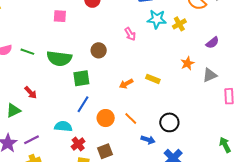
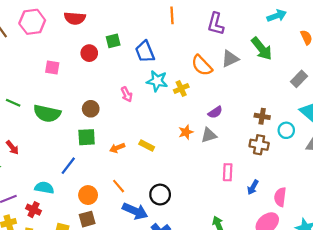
gray triangle: (210, 75) -> (209, 135), moved
green square: (81, 78) -> (87, 137), moved
orange circle: (106, 118) -> (88, 195), moved
blue arrow: (148, 140) -> (135, 211), size x1.6
red cross: (78, 144) -> (34, 210), moved, turned -32

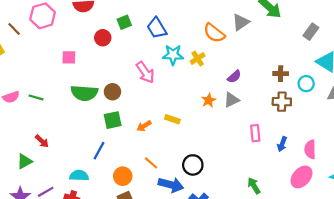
pink arrow: (127, 94) -> (145, 72), size x1.5
green semicircle: (47, 113) -> (84, 93), moved

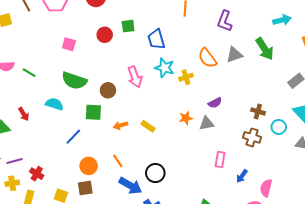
brown circle: (112, 92) -> (108, 90), moved
cyan semicircle: (79, 176) -> (54, 104), moved

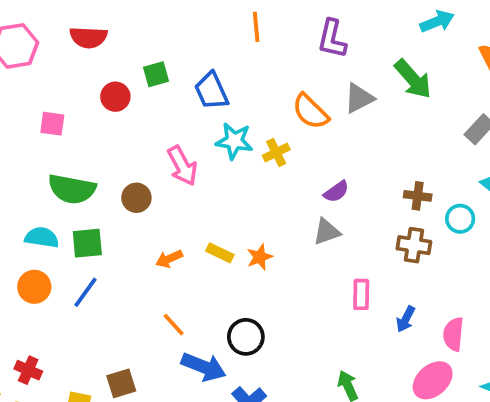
green square: (93, 112) -> (87, 243), moved
orange star: (186, 118) -> (260, 257), moved
orange circle: (89, 166) -> (34, 287), moved

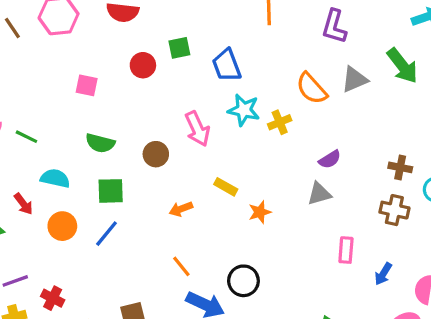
green semicircle: (72, 189) -> (100, 143), size x0.7
cyan semicircle: (42, 237) -> (55, 178), moved
yellow rectangle: (220, 253) -> (226, 187), moved

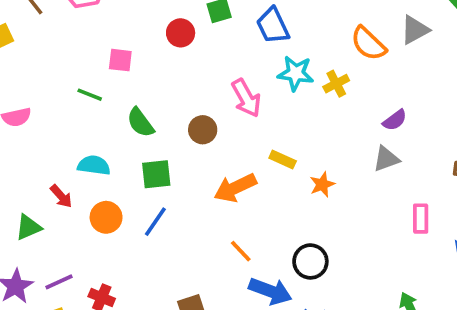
green line: (26, 137) -> (90, 95), moved
green semicircle: (100, 143) -> (140, 123), turned 44
orange arrow: (181, 209) -> (235, 188), size x1.6

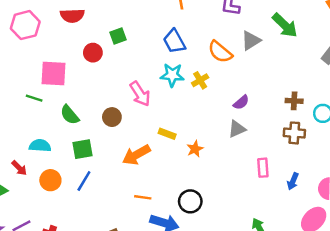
blue trapezoid: (273, 26) -> (174, 41), moved
pink square: (120, 60) -> (53, 74), size x1.6
orange line: (241, 251) -> (143, 197), turned -35

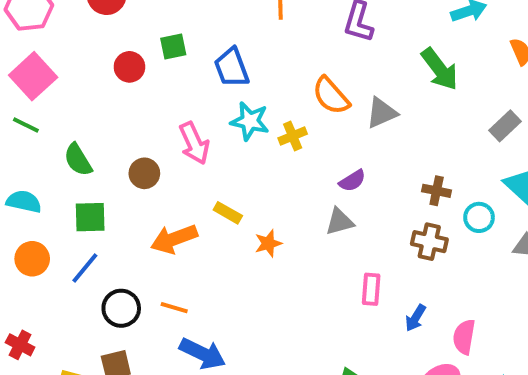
blue trapezoid: (174, 41) -> (232, 68), moved
gray triangle: (251, 41) -> (382, 113), moved
pink square: (53, 74) -> (33, 76), moved, turned 36
black circle: (190, 201) -> (121, 308), moved

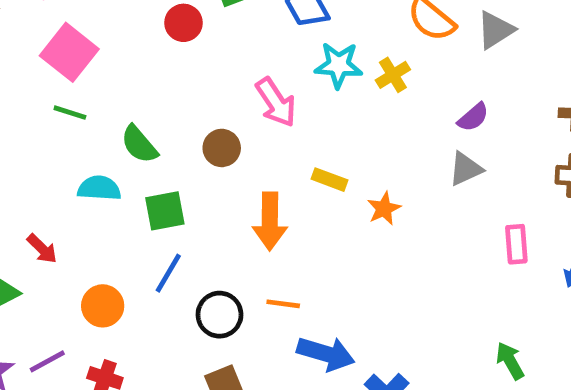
cyan semicircle: (24, 202) -> (99, 188), moved
orange arrow: (174, 239) -> (270, 221), turned -60
orange circle: (32, 259) -> (103, 306), moved

